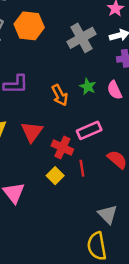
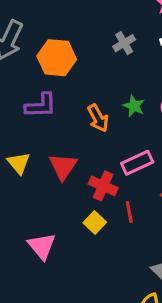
orange hexagon: (29, 26) -> (57, 58), moved
gray cross: (81, 38) -> (124, 43), size x0.6

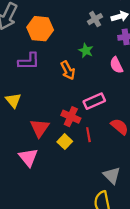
gray cross: (124, 43) -> (95, 19), moved
green star: (134, 106) -> (86, 51), moved
red triangle: (63, 167) -> (40, 128), moved

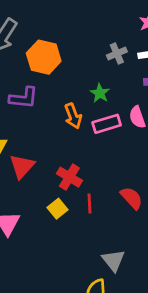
pink rectangle: (94, 101) -> (107, 124), moved
red triangle: (40, 128) -> (22, 166), moved

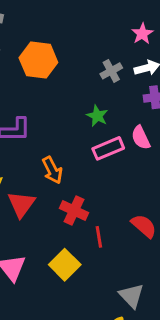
orange hexagon: (44, 57) -> (38, 60), moved
orange arrow: (73, 116) -> (52, 170), moved
yellow square: (57, 209) -> (65, 265), moved, size x1.4

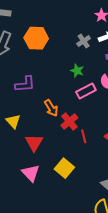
red triangle: (21, 204) -> (34, 143), moved
red cross: (74, 210) -> (69, 122), moved, turned 30
red line: (99, 237) -> (84, 136), moved

